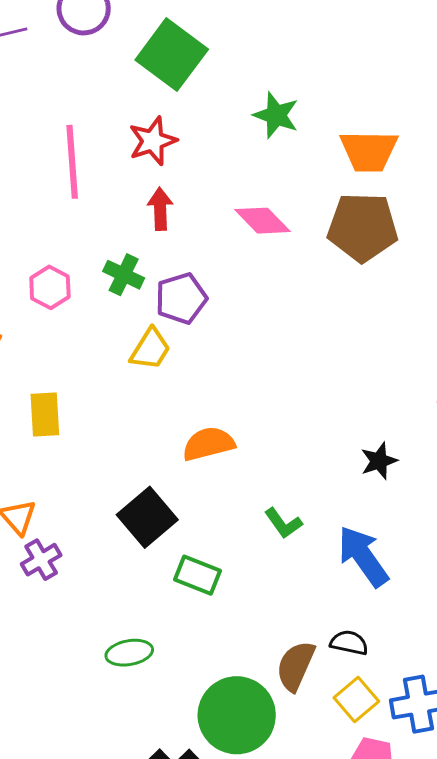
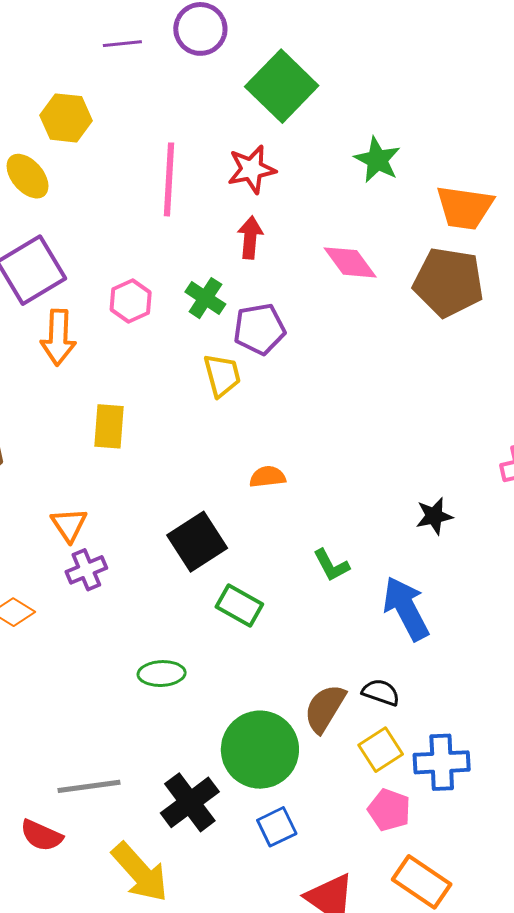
yellow trapezoid: (150, 349) -> (222, 375), turned -54
orange semicircle: (209, 444) -> (267, 477), size x0.7

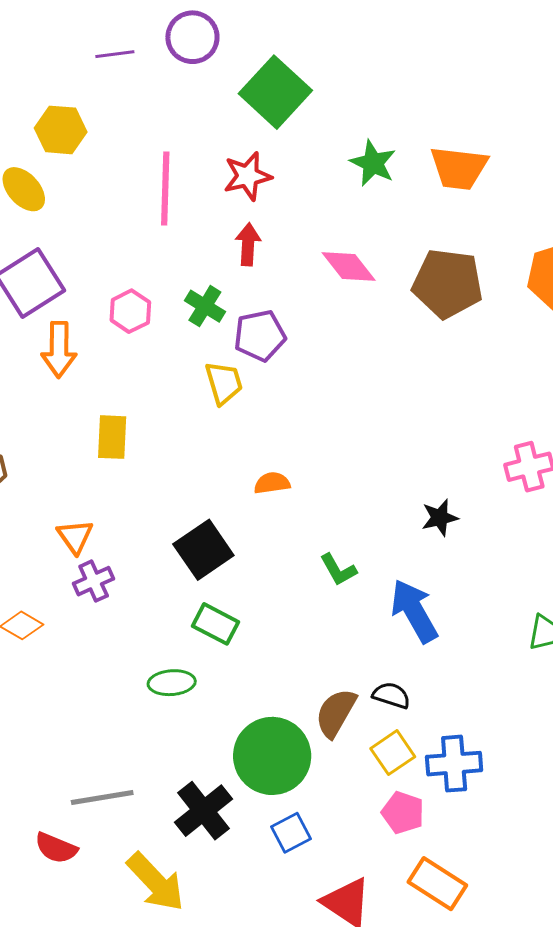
orange trapezoid: (465, 208) -> (459, 168), moved
green rectangle: (239, 606) -> (216, 624), moved

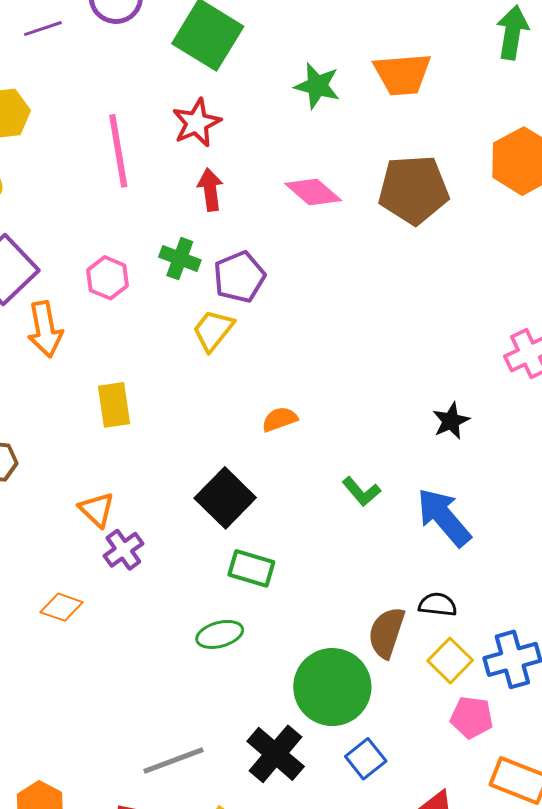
yellow trapezoid: (224, 383) -> (213, 330), turned -114

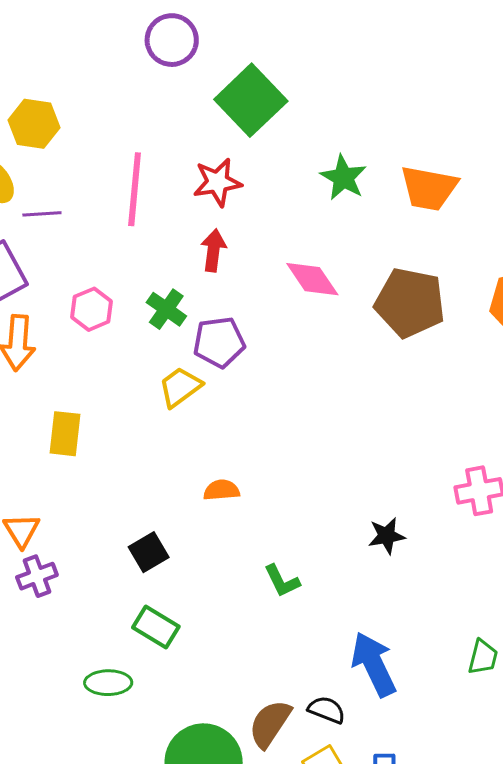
purple line: (43, 29) -> (42, 214), moved
black square: (225, 498) -> (149, 552), size x0.7
blue arrow: (444, 517) -> (374, 664), moved

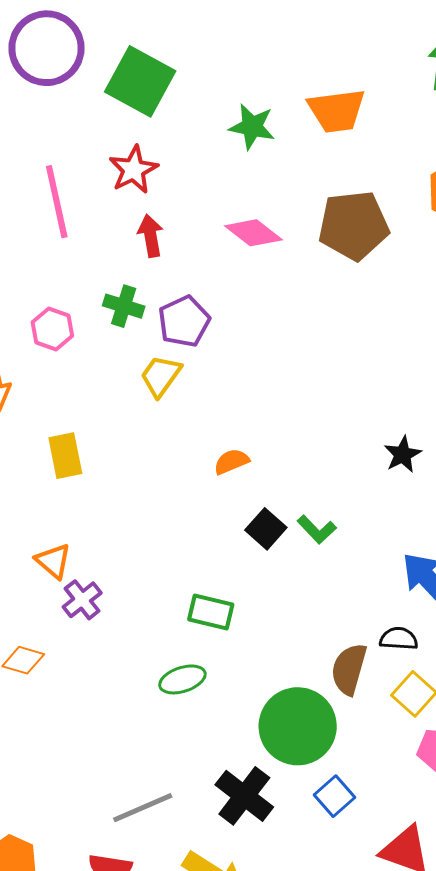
purple circle: (172, 40) -> (46, 48), size x1.4
black square: (149, 552) -> (266, 529), moved

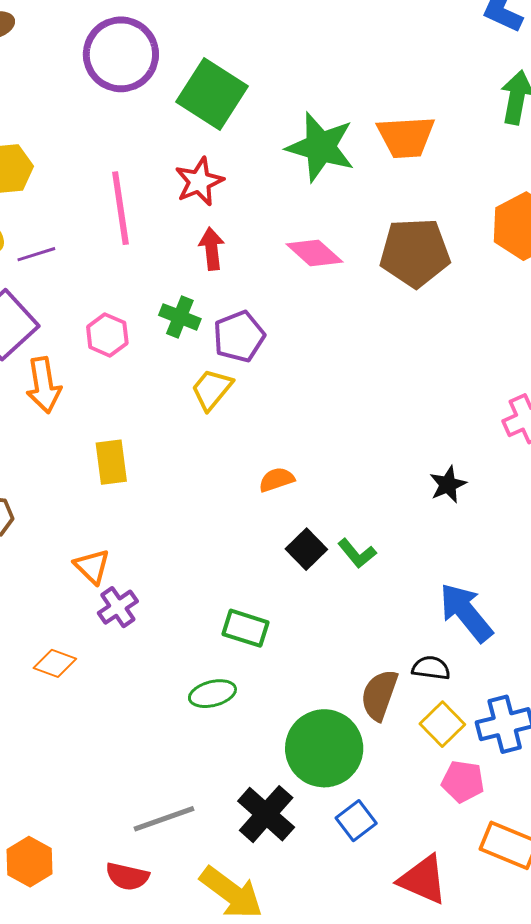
green star: (252, 127) -> (321, 147), size x1.5

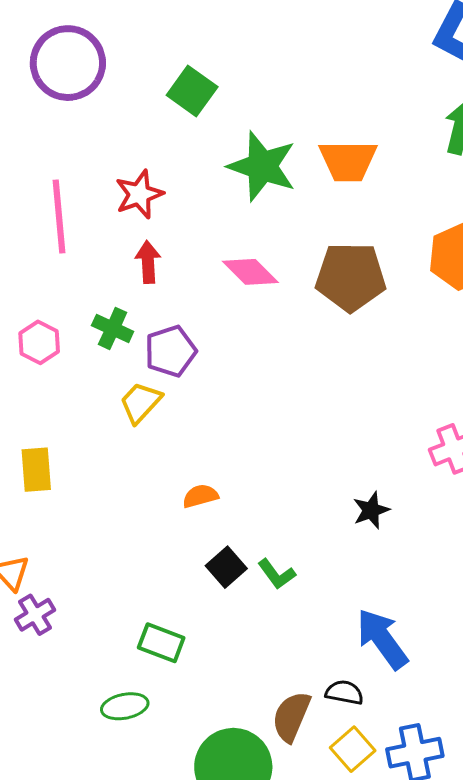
green square: (212, 94) -> (192, 91), moved, size x0.7

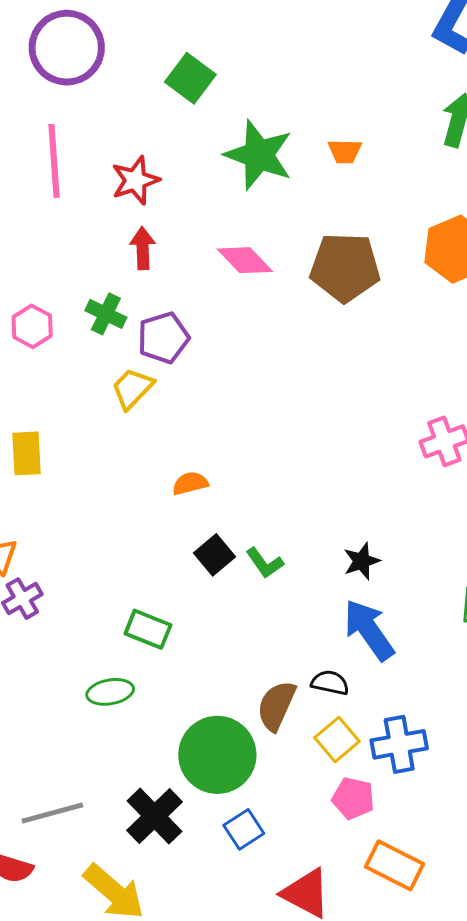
orange trapezoid: (348, 161) -> (345, 151), size x0.6
pink line: (59, 217) -> (54, 161), moved
black star: (371, 510) -> (362, 561), moved

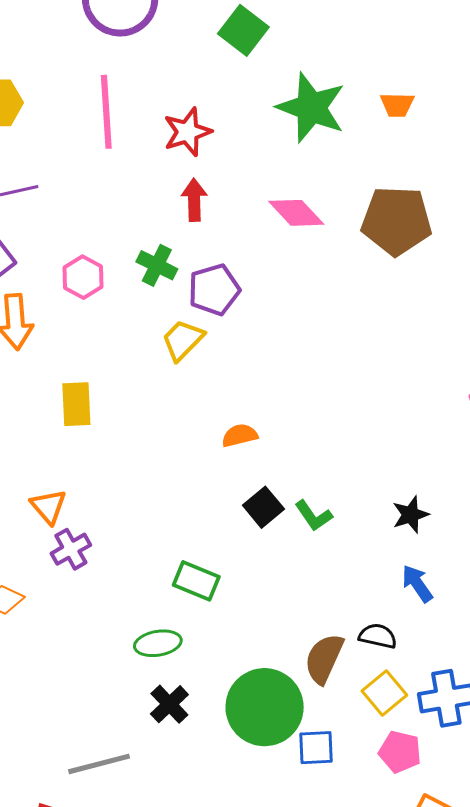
blue arrow: (369, 630) -> (417, 584), size x0.6
black cross: (155, 816) -> (169, 704), moved, size x0.7
blue square: (244, 829) -> (316, 748), moved, turned 30

